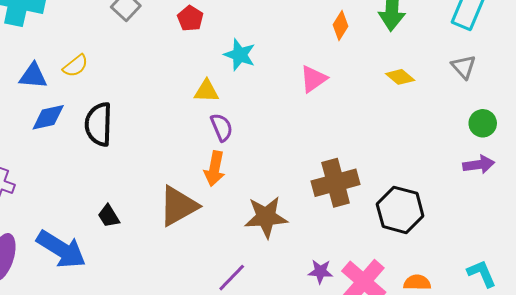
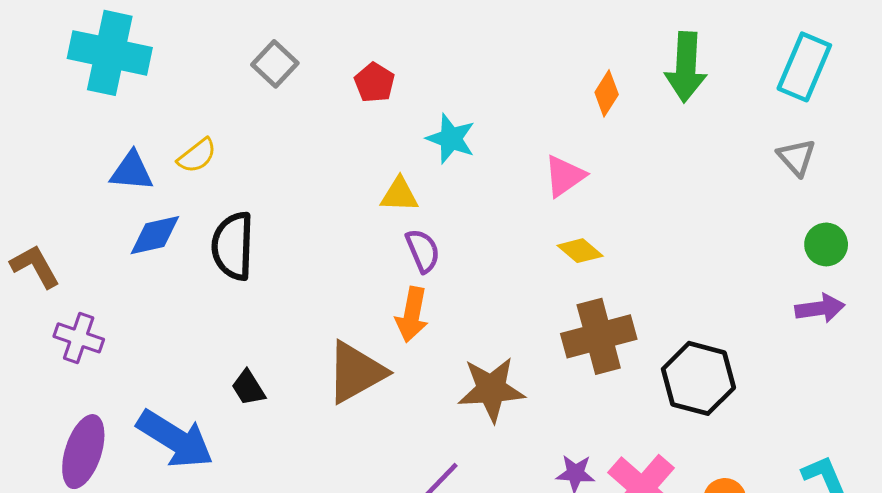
yellow diamond: (400, 77) -> (580, 251), moved

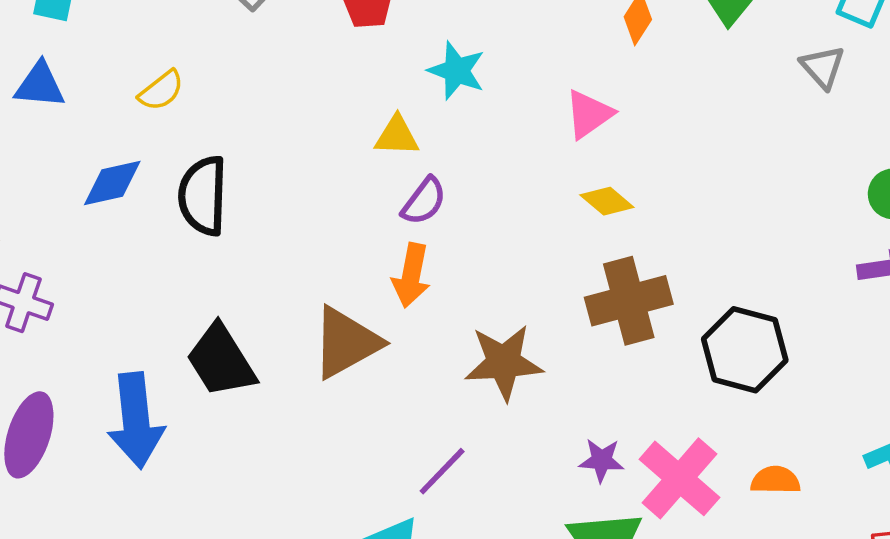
gray triangle: (797, 157) -> (823, 67), moved
blue triangle: (132, 171) -> (40, 85), moved
purple semicircle: (423, 251) -> (424, 201), turned 60
black trapezoid: (248, 388) -> (221, 361), size x1.8
blue arrow: (175, 439) -> (136, 420), turned 52

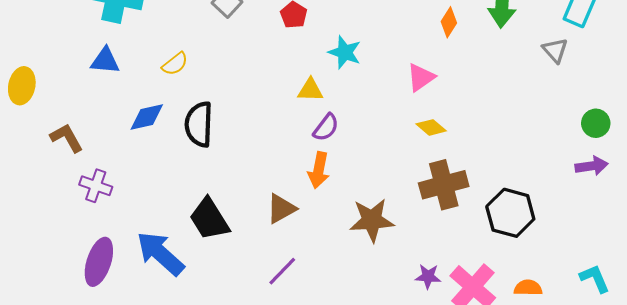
brown triangle: (346, 342) -> (281, 209), size x0.7
blue arrow: (136, 420) -> (160, 253), turned 138
purple line: (442, 471) -> (282, 271), moved

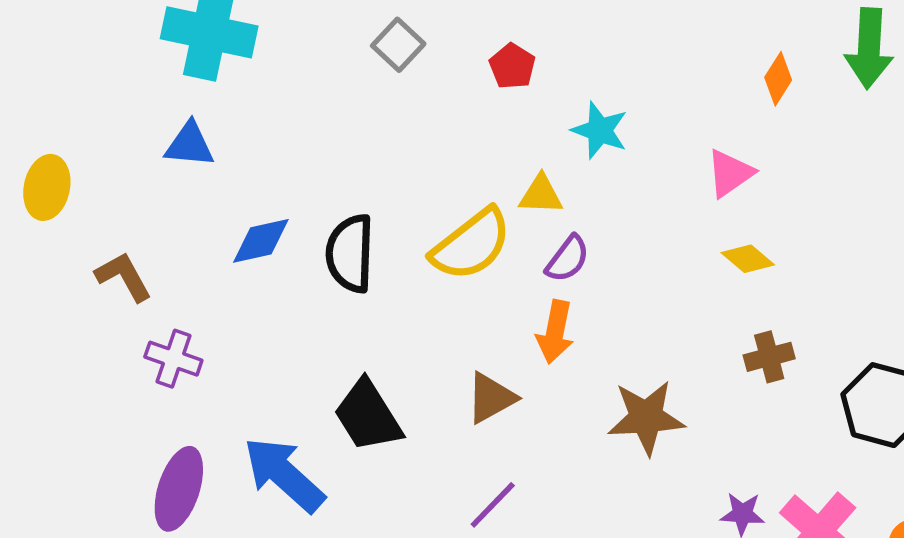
yellow semicircle: (175, 64) -> (471, 245), moved, size x1.8
brown cross: (444, 185) -> (769, 357), size x0.6

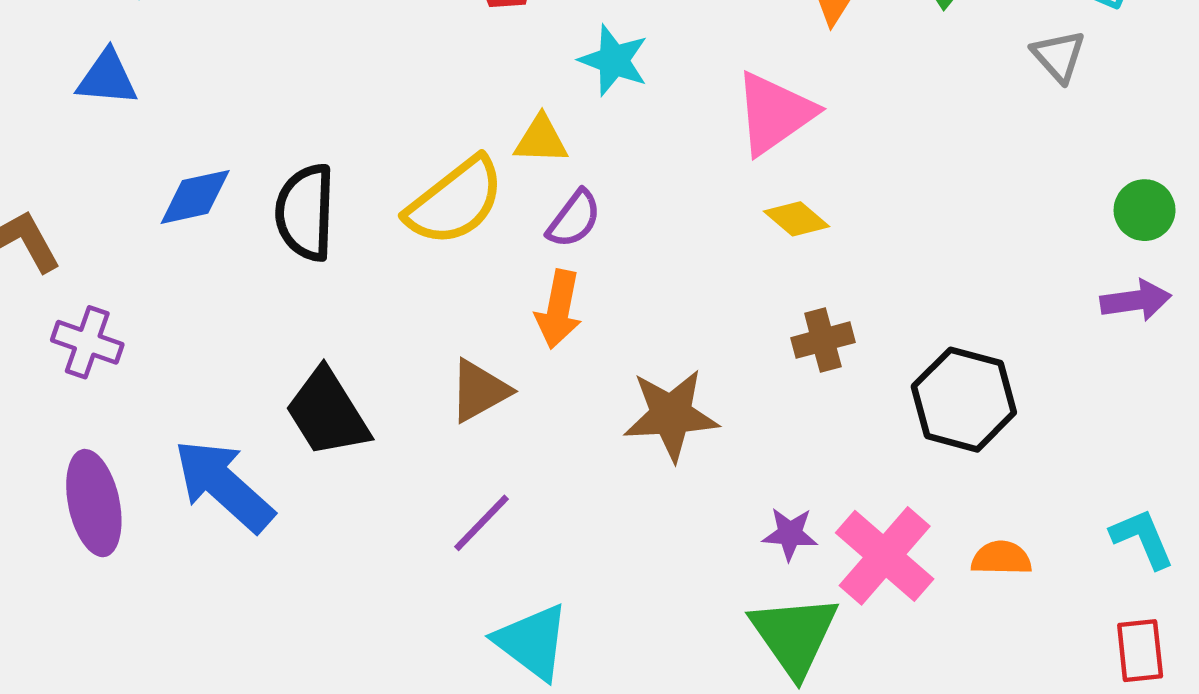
pink triangle: (730, 173) -> (774, 113), size x1.4
purple ellipse: (179, 489) -> (94, 503), turned -30

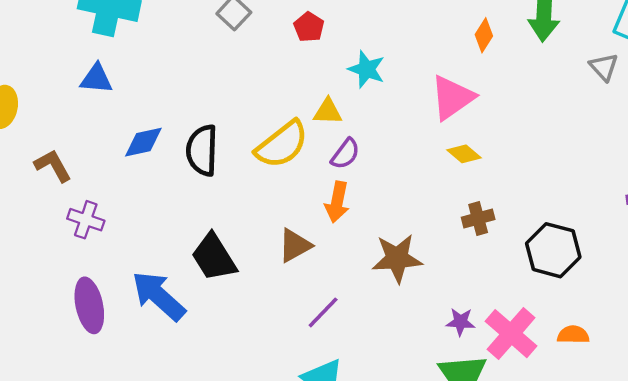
purple line: (482, 523) -> (323, 312), moved

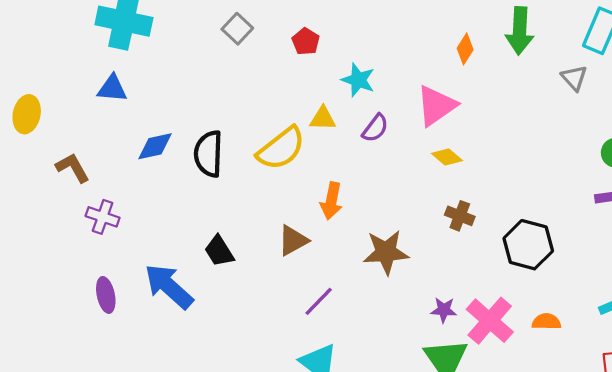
purple semicircle: (345, 154) -> (375, 128), moved
brown cross: (478, 218) -> (460, 216), turned 36
black trapezoid: (214, 257) -> (219, 251), size x0.7
purple ellipse: (89, 305) -> (106, 295), size x0.7

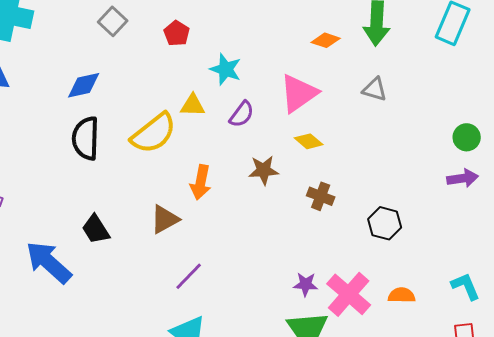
orange diamond: (465, 49) -> (326, 40), turned 76
gray triangle: (574, 78) -> (375, 89), moved, turned -32
blue diamond: (155, 146) -> (84, 85), moved
black hexagon: (528, 245) -> (385, 223), size x0.7
brown star: (386, 252) -> (264, 170), moved, size x0.7

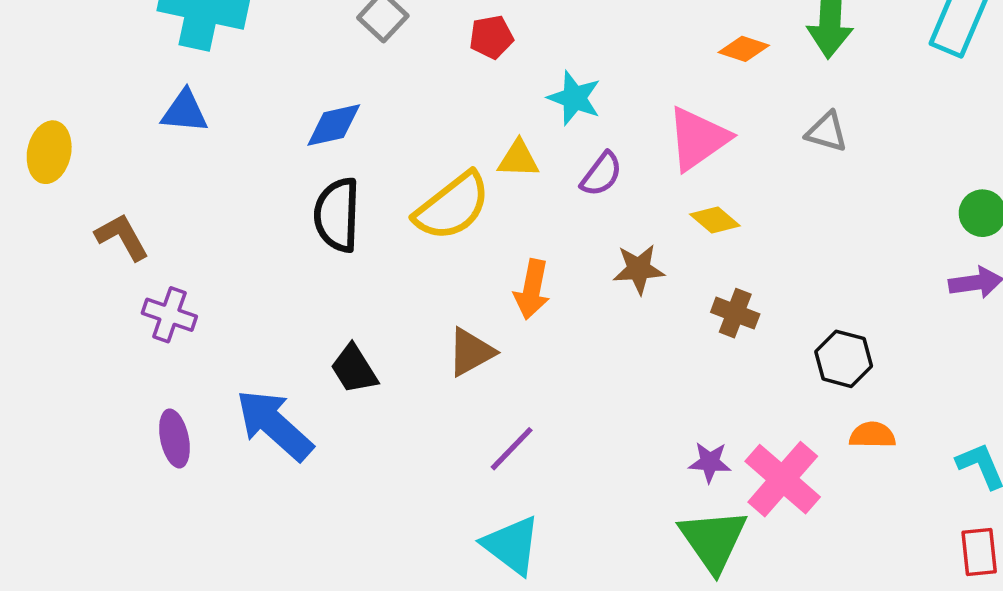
red pentagon: (177, 33) -> (491, 37), turned 30
orange semicircle: (402, 295) -> (872, 435), moved

